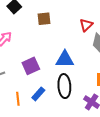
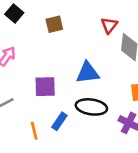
purple square: (31, 66) -> (45, 87), turned 30
black ellipse: (64, 86) -> (91, 107), turned -70

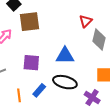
brown square: (54, 24) -> (29, 22), moved, size x1.5

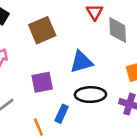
brown square: (29, 22) -> (42, 30), moved

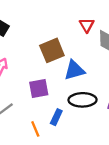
brown square: (42, 30) -> (52, 50), moved

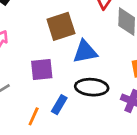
orange line: (35, 129) -> (34, 116), turned 42

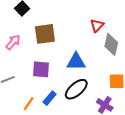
brown square: (61, 26) -> (45, 34), moved
black ellipse: (92, 87) -> (76, 89), turned -55

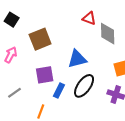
red triangle: (97, 25) -> (89, 18), turned -40
blue rectangle: (50, 98) -> (59, 91), moved

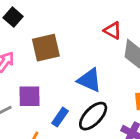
blue triangle: (77, 59) -> (89, 80), turned 30
purple square: (45, 75) -> (30, 96), moved

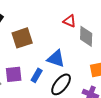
blue rectangle: (60, 117) -> (37, 75), moved

